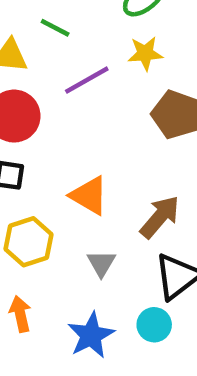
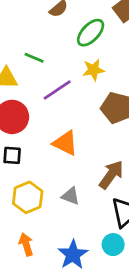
orange triangle: (89, 196) -> (65, 143), moved
gray triangle: (101, 263) -> (71, 196), moved, turned -36

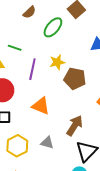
yellow star: (94, 70) -> (57, 62), moved
purple line: (57, 90) -> (32, 69), turned -40

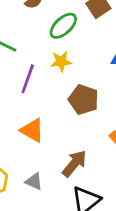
yellow star: (57, 62) -> (61, 61), moved

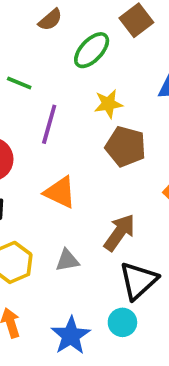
yellow star: (61, 61) -> (108, 104), moved
gray triangle: (34, 182) -> (67, 260), turned -30

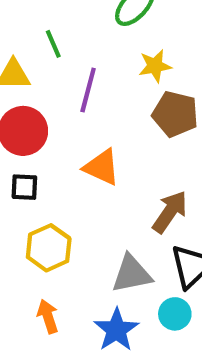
green line: (19, 83) -> (53, 44), turned 45
gray triangle: (67, 260) -> (132, 274), moved, size x1.5

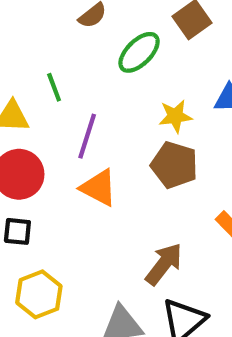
yellow star: (155, 66) -> (175, 116), moved
orange triangle: (102, 167) -> (99, 188), moved

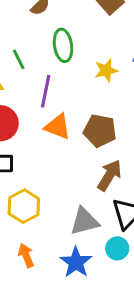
green ellipse: (139, 52) -> (63, 45), moved, turned -48
brown pentagon: (174, 165) -> (100, 131), moved

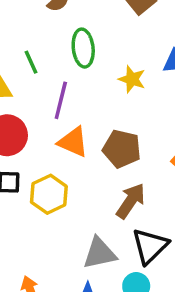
yellow star: (106, 70) -> (132, 79), turned 30
yellow hexagon: (24, 206) -> (49, 194), moved

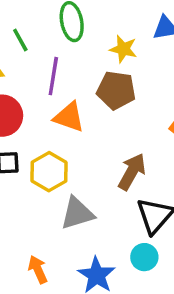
brown pentagon: (122, 149) -> (116, 90), moved
gray triangle: (100, 253) -> (77, 213), moved

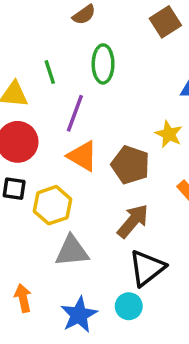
yellow star: (123, 49) -> (169, 134), moved
brown pentagon: (116, 90) -> (130, 165), moved

